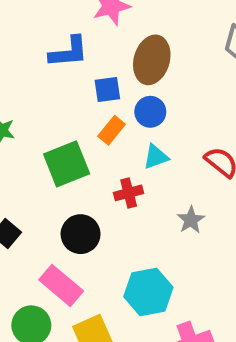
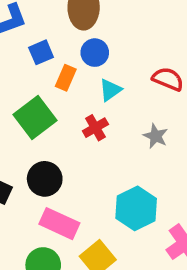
blue square: (107, 90) -> (41, 52), moved
black circle: (81, 234) -> (45, 179), moved

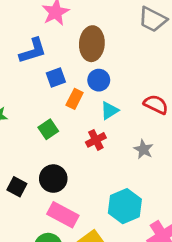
green square: (35, 117) -> (48, 129), size x0.6

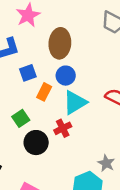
cyan triangle: (109, 111) -> (75, 102), size x1.5
gray star: (143, 149) -> (106, 163), moved
black circle: (53, 179) -> (36, 143), moved

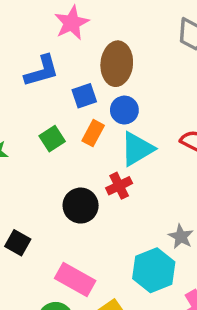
blue square: (28, 73) -> (84, 96), moved
green square: (21, 118) -> (52, 139), moved

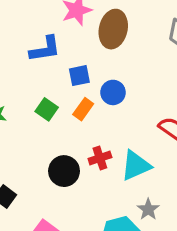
brown ellipse: (117, 64) -> (113, 29), moved
green square: (52, 139) -> (47, 109), turned -30
cyan triangle: (137, 149) -> (136, 166), moved

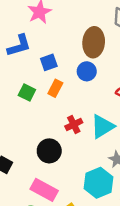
brown ellipse: (113, 29) -> (94, 42), moved
blue circle: (113, 92) -> (87, 71), moved
black circle: (64, 171) -> (49, 151), moved

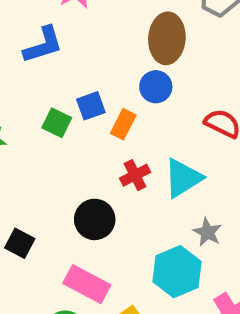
blue square: (49, 62) -> (91, 106), moved
orange rectangle: (55, 88) -> (123, 124), moved

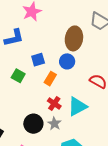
blue square: (91, 106) -> (38, 60), moved
red cross: (135, 175) -> (54, 104), turned -32
gray star: (207, 232) -> (54, 124), moved

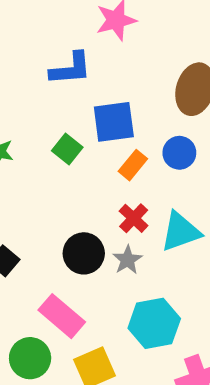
blue square: (38, 60) -> (114, 122), size x1.5
blue circle: (67, 61) -> (179, 153), moved

